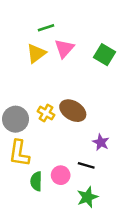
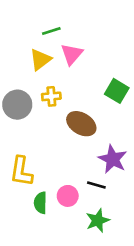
green square: (104, 55) -> (117, 91), moved
yellow cross: (46, 113) -> (51, 96), moved, turned -35
gray circle: (16, 119) -> (17, 105), moved
purple star: (101, 142) -> (113, 159), size x1.5

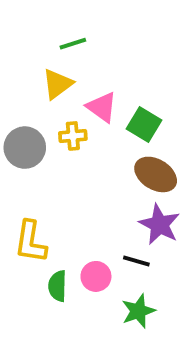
pink triangle: (72, 54) -> (102, 107), moved, turned -35
green square: (117, 91) -> (144, 124), moved
brown ellipse: (81, 124) -> (156, 174), moved

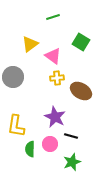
green line: (73, 44) -> (53, 17), moved
green square: (144, 124) -> (81, 42), moved
yellow cross: (73, 136) -> (57, 78), moved
purple star: (159, 224) -> (55, 117), moved

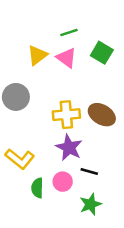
green line: (53, 17) -> (69, 33), moved
pink triangle: (53, 56) -> (66, 58), moved
yellow cross: (57, 78) -> (66, 115), moved, size x1.5
yellow L-shape: (16, 126) -> (20, 159), turned -60

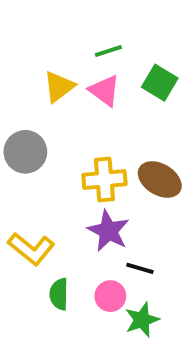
pink circle: (63, 182) -> (110, 296), moved

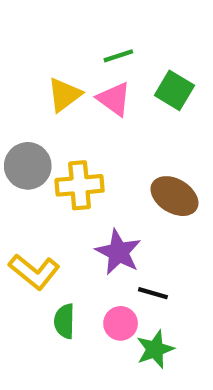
yellow cross: (104, 179) -> (80, 185), moved

